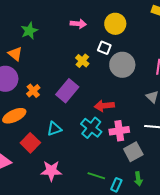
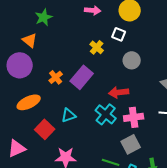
gray circle: (122, 65) -> (132, 60), moved, size x0.7
orange cross: (33, 91) -> (56, 77), moved
gray square: (133, 152) -> (131, 144), moved

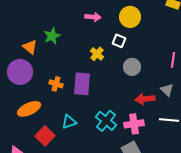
green star: (44, 17) -> (52, 36), moved
orange cross: (56, 77) -> (56, 84), turned -32
purple rectangle: (82, 77) -> (82, 84), turned -35
red arrow: (119, 92) -> (145, 99), moved

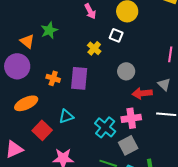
pink arrow: (93, 17) -> (90, 11), turned 56
gray circle: (132, 67) -> (126, 71), moved
cyan cross: (106, 121) -> (105, 127), moved

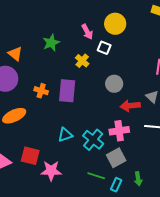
pink arrow: (90, 11) -> (87, 32), moved
green star: (49, 30) -> (51, 43), moved
cyan triangle: (66, 116) -> (65, 135), moved
red square: (42, 130) -> (30, 156), moved, turned -30

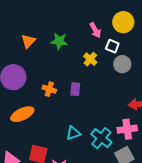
green star: (51, 43) -> (59, 41), turned 30
orange triangle: (15, 54) -> (28, 41), moved, turned 35
gray circle: (114, 84) -> (122, 64), moved
purple rectangle: (67, 91) -> (75, 89), size x0.6

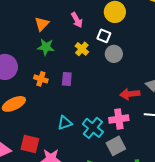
pink arrow: (95, 30) -> (77, 20), moved
orange triangle: (28, 41) -> (42, 24), moved
green star: (59, 41) -> (46, 47), moved

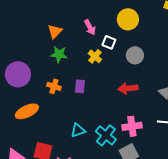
white square: (104, 36) -> (109, 42), moved
gray circle: (114, 54) -> (135, 55), moved
red arrow: (130, 94) -> (128, 88), moved

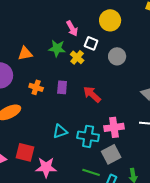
orange triangle: (55, 31) -> (25, 53), moved, turned 35
green star: (59, 54) -> (57, 48), moved
red arrow: (128, 88) -> (92, 94), moved, turned 48
cyan cross: (106, 135) -> (88, 136), turned -30

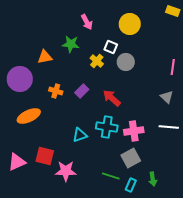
pink arrow: (72, 28) -> (87, 22), moved
green star: (57, 48) -> (71, 44), moved
gray circle: (117, 56) -> (126, 62), moved
purple rectangle: (62, 87) -> (82, 91), turned 40
cyan cross: (88, 136) -> (107, 127), moved

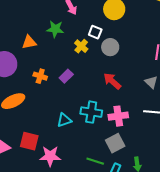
red arrow: (112, 98) -> (112, 81), moved

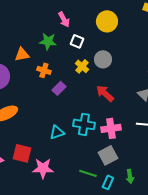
white square: (95, 32) -> (77, 41), moved
yellow cross: (81, 46) -> (82, 66), moved
orange cross: (40, 76) -> (44, 70), moved

